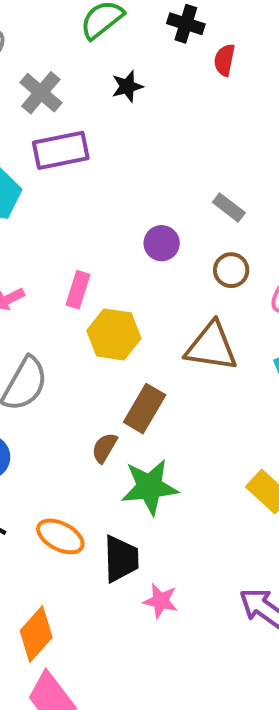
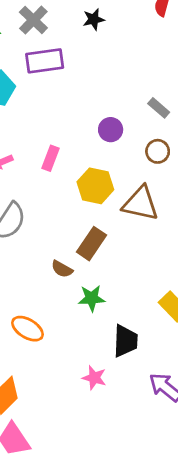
yellow hexagon: (114, 334) -> (95, 186), moved
brown semicircle: (104, 448) -> (62, 269), turned -95
green star: (150, 487) -> (92, 298), size x0.7
black trapezoid: (121, 559) -> (125, 341), moved

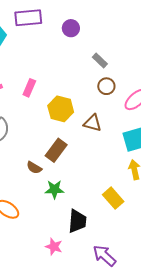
gray rectangle: (159, 108) -> (100, 61), moved
purple circle: (111, 130) -> (71, 28), moved
brown triangle: (141, 204) -> (93, 123), size x0.7

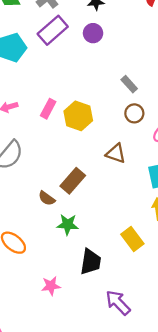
purple rectangle: (28, 18) -> (53, 30), turned -40
purple circle: (71, 28) -> (93, 33), moved
yellow hexagon: (61, 109) -> (78, 116), moved
pink star: (54, 247) -> (51, 286), moved, turned -30

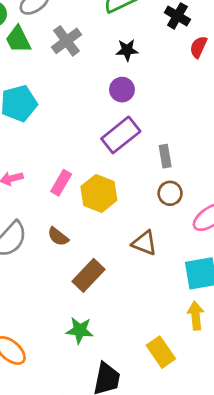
purple rectangle: (53, 30) -> (121, 135), moved
gray rectangle: (129, 84) -> (165, 156), turned 30
brown semicircle: (47, 198) -> (58, 237), moved

